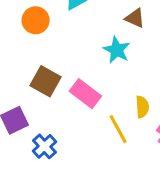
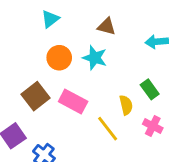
orange circle: (36, 20) -> (59, 58), moved
brown square: (46, 81) -> (35, 96), turned 32

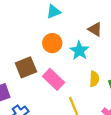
yellow semicircle: (126, 105) -> (94, 79), moved

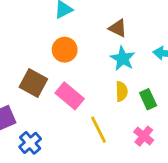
cyan star: (79, 51) -> (123, 59), moved
brown square: (26, 67) -> (33, 83), turned -35

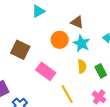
orange circle: (65, 50) -> (60, 40), moved
brown square: (33, 83) -> (20, 50), moved

